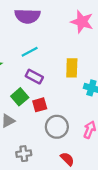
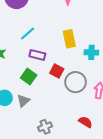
red square: (40, 105) -> (57, 71), moved, turned -32
gray circle: (57, 127) -> (76, 82), moved

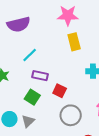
yellow rectangle: (69, 39) -> (74, 42), moved
gray circle: (76, 82) -> (71, 115), moved

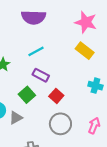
yellow rectangle: (74, 42) -> (85, 51), turned -54

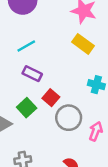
green square: (27, 95) -> (27, 108), moved
gray circle: (60, 124) -> (69, 118), moved

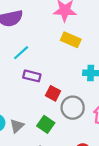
green square: (27, 108) -> (46, 124), moved

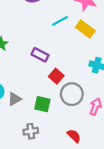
cyan line: (21, 53) -> (60, 21), moved
green square: (46, 124) -> (42, 104), turned -35

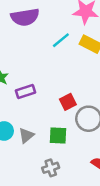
purple rectangle: (40, 55) -> (26, 92), moved, turned -35
red square: (56, 76) -> (68, 102), turned 32

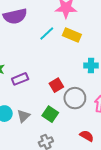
green square: (58, 136) -> (50, 114), turned 35

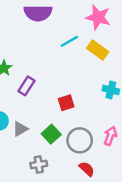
purple rectangle: (20, 79) -> (26, 86), turned -49
gray circle: (75, 98) -> (80, 140), moved

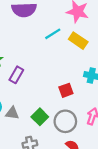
red square: (66, 103) -> (66, 90), moved
gray triangle: (20, 129) -> (12, 113), turned 40

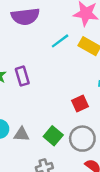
purple rectangle: (16, 75) -> (22, 76), moved, turned -42

